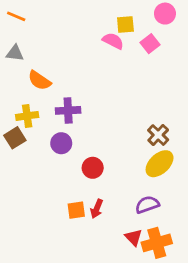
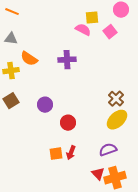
purple cross: (68, 110) -> (67, 60), moved
yellow cross: (27, 116) -> (11, 71), moved

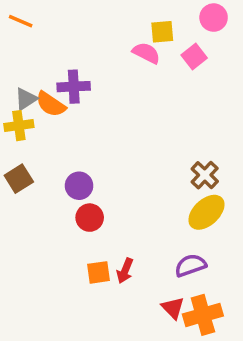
gray triangle: (11, 39) -> (26, 99), moved, turned -40
purple cross: (67, 60) -> (74, 87), moved
red circle: (68, 123) -> (90, 218), moved

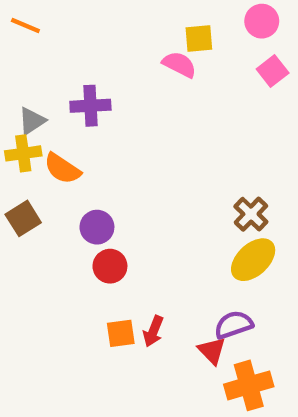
pink square: (194, 56) -> (273, 71), moved
orange semicircle: (51, 104) -> (62, 169), moved
red triangle: (173, 308) -> (212, 351), moved

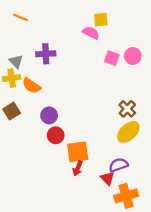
pink circle: (262, 21) -> (133, 56), moved
orange line: (25, 25) -> (20, 17), moved
pink square: (273, 71) -> (112, 58), moved, turned -32
gray triangle: (32, 121) -> (16, 61), turned -40
orange square: (121, 333) -> (78, 152), moved, size x1.5

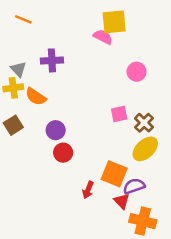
yellow square: (101, 20) -> (114, 22), size x1.5
pink circle: (133, 56) -> (137, 72), moved
pink square: (112, 58) -> (119, 114), moved, turned -32
orange square: (78, 152) -> (114, 174), moved, turned 30
orange cross: (126, 196) -> (143, 221), turned 30

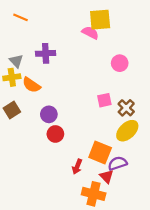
orange cross: (143, 221) -> (94, 194), moved

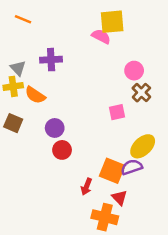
brown cross: (126, 108) -> (141, 93), moved
brown square: (12, 110) -> (13, 123), turned -35
purple semicircle: (117, 163) -> (132, 167), moved

